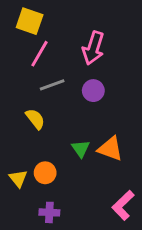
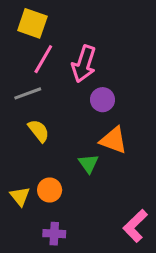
pink arrow: (93, 48) -> (84, 64), moved
gray line: (52, 85) -> (28, 93), moved
orange triangle: (110, 149) -> (113, 140), moved

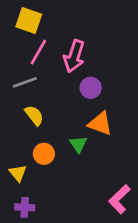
orange circle: (50, 190) -> (44, 154), moved
purple cross: (54, 234) -> (25, 207), moved

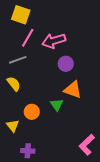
pink arrow: (74, 56) -> (54, 41), turned 55
yellow semicircle: (34, 115) -> (14, 84), moved
purple cross: (25, 207) -> (28, 151), moved

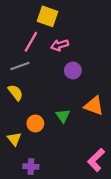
yellow square: (21, 15) -> (47, 16), moved
pink arrow: (54, 41) -> (60, 45), size x0.7
orange triangle: (73, 90) -> (94, 106), moved

